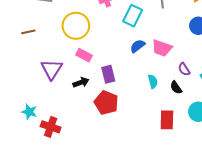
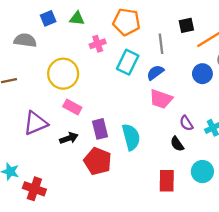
blue semicircle: (138, 46) -> (155, 73), moved
purple triangle: (52, 69) -> (36, 123), turned 35
cyan semicircle: (153, 81) -> (131, 137), moved, size x1.6

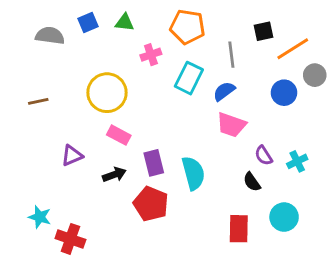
gray semicircle: (25, 40) -> (50, 36), moved
purple triangle: (36, 123) -> (72, 156), size x0.7

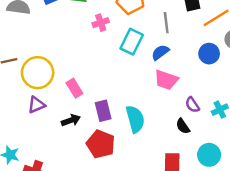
yellow circle: (107, 93) -> (38, 73), moved
pink rectangle: (119, 135) -> (74, 88), turned 30

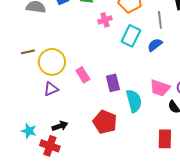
pink trapezoid: (166, 80) -> (160, 88), moved
purple rectangle: (103, 111) -> (113, 83), moved
black arrow: (71, 120) -> (60, 126), moved

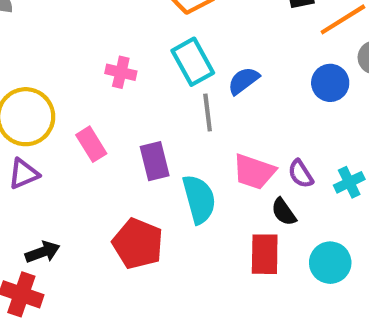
pink cross: (105, 20) -> (121, 72), moved, turned 32
gray line: (160, 20) -> (208, 112), moved
cyan rectangle: (131, 36) -> (193, 62), turned -55
red rectangle: (165, 139) -> (265, 254), moved

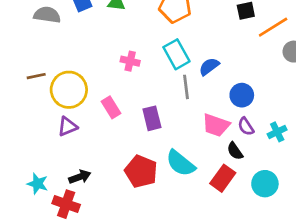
blue circle: (330, 83) -> (242, 95), moved
cyan semicircle: (199, 199) -> (181, 163), moved, turned 144
red rectangle: (265, 254) -> (223, 178), turned 35

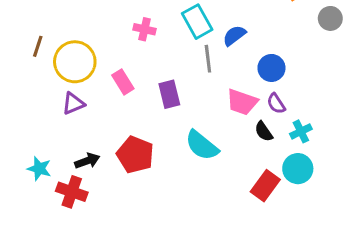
brown line: (36, 76) -> (38, 46), turned -60
cyan cross: (277, 132) -> (301, 131), moved
red pentagon: (141, 171) -> (135, 155), moved
red rectangle: (223, 178) -> (265, 186), moved

